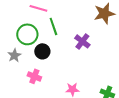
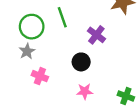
black circle: (42, 51) -> (81, 62), moved
gray star: (14, 55) -> (27, 51), moved

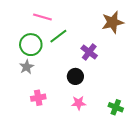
green line: (62, 17) -> (58, 36), turned 72
pink cross: (40, 76) -> (38, 98), moved, turned -32

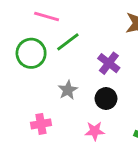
gray star: (27, 67) -> (68, 90), moved
black circle: (75, 76) -> (106, 99), moved

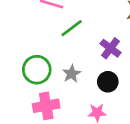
green circle: (31, 53) -> (37, 70), moved
pink cross: (41, 124) -> (46, 106), size x1.4

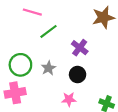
pink cross: (46, 106) -> (15, 93), moved

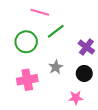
green circle: (20, 65) -> (26, 42), moved
pink cross: (15, 93) -> (27, 80), moved

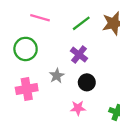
green line: (56, 31) -> (81, 23), moved
purple cross: (86, 47) -> (79, 55), moved

